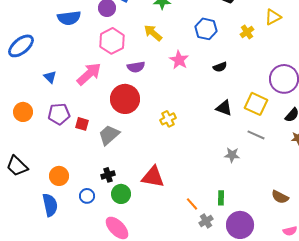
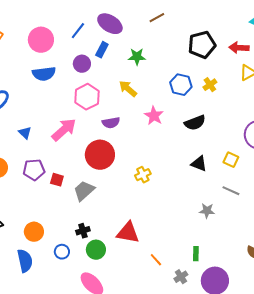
yellow cross: (247, 32) -> (210, 85), moved
black semicircle: (220, 67) -> (195, 123), size x1.5
yellow square: (256, 104) -> (231, 160), size x0.7
orange line: (192, 204) -> (156, 260), moved

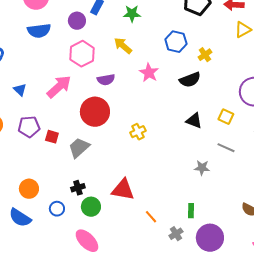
yellow cross: (210, 85) -> (205, 55), moved
blue semicircle: (25, 261) -> (20, 218), turned 135

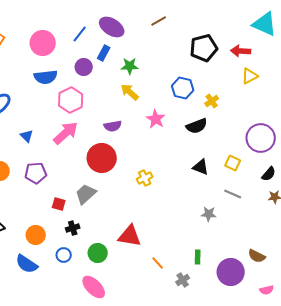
green star: (132, 14) -> (130, 66), moved
pink hexagon: (82, 54) -> (71, 100), moved
red square: (52, 137) -> (59, 204), moved
black cross: (78, 188) -> (73, 228), moved
purple circle: (210, 238) -> (231, 272), moved

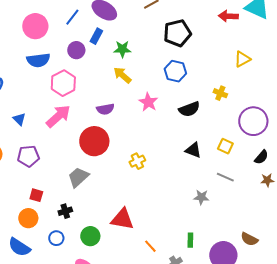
black pentagon: (204, 48) -> (177, 33), moved
red arrow: (241, 51) -> (228, 16), moved
yellow cross: (212, 101) -> (220, 93), moved, turned -32
red square: (59, 204) -> (36, 195), moved

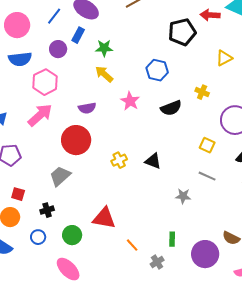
black pentagon: (177, 33) -> (182, 32), moved
black triangle: (193, 150) -> (153, 161), moved

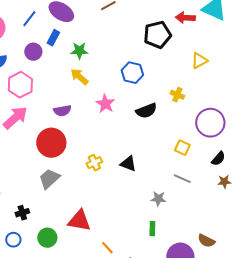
gray trapezoid: (60, 176) -> (49, 179), moved
green rectangle: (172, 239) -> (152, 229), moved

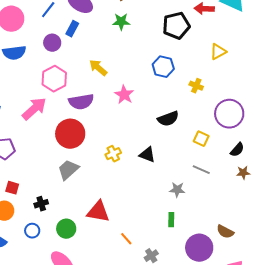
green star: (79, 51) -> (121, 22), moved
blue hexagon: (132, 73) -> (163, 67), moved
pink hexagon: (20, 85) -> (54, 79), moved
purple semicircle: (62, 111) -> (81, 102), size x1.4
black semicircle: (146, 111) -> (168, 119), moved

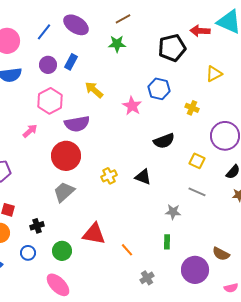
blue rectangle: (72, 29) -> (71, 62), moved
pink star: (124, 95) -> (132, 106), moved
pink arrow: (34, 109) -> (30, 131), size x0.6
orange line: (126, 239) -> (127, 250), moved

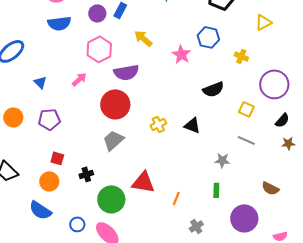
orange line: (127, 250) -> (176, 198), turned 64
green circle: (62, 251) -> (111, 199), size x1.4
blue circle: (28, 253) -> (77, 224), moved
brown semicircle: (221, 254) -> (270, 188), moved

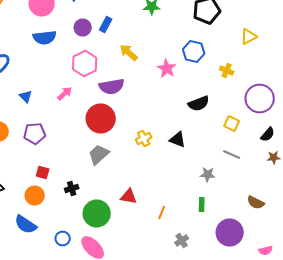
red triangle: (143, 182) -> (129, 196), size x0.7

